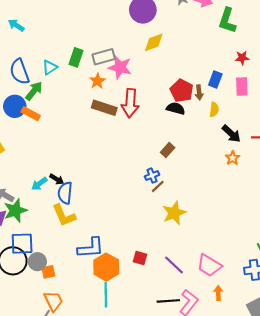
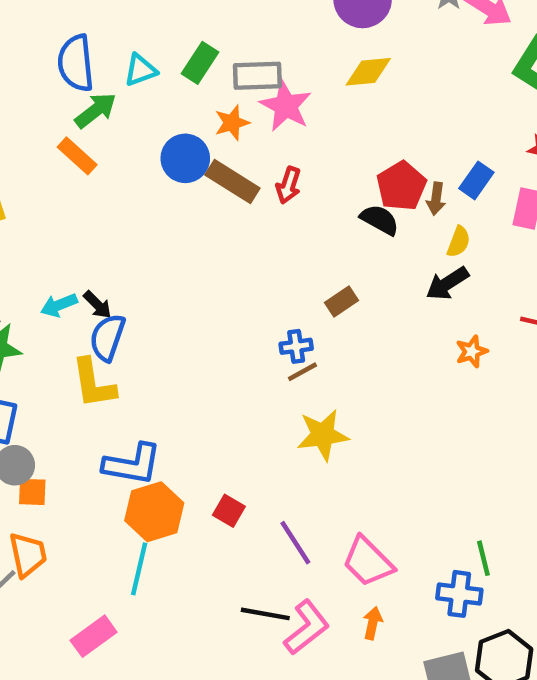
red arrow: (130, 103) -> (288, 185), size x0.6
blue circle: (15, 106) -> (185, 158), moved
black arrow: (231, 134) -> (447, 283), moved, turned 90

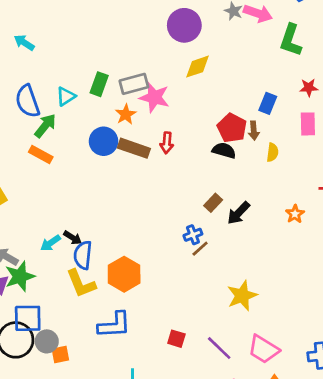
blue rectangle: (476, 180) -> (268, 103), moved
black arrow: (447, 283) -> (238, 213), moved
yellow star: (323, 435) -> (242, 296), moved
orange hexagon: (154, 512) -> (124, 274), moved

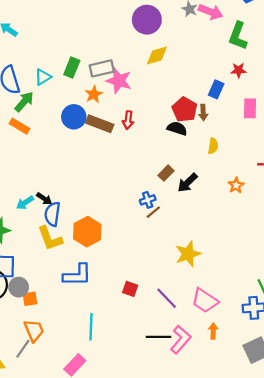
red star: (309, 88) -> (239, 70), moved
yellow semicircle: (273, 152) -> (213, 146), moved

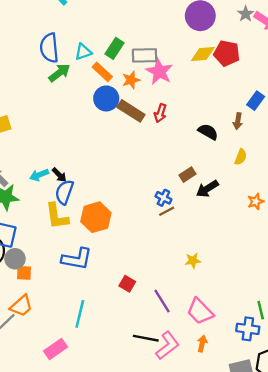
red pentagon: (185, 109) -> (227, 53), moved, turned -30
orange rectangle: (19, 126) -> (102, 72), moved
blue cross: (148, 200) -> (163, 198), turned 35
yellow star: (188, 254) -> (193, 261), size x0.6
orange trapezoid: (34, 331) -> (21, 306), turned 60

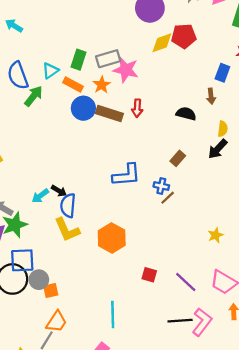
black arrow: (207, 189) -> (218, 149), moved
orange hexagon: (96, 217) -> (112, 238), moved
blue L-shape: (77, 259) -> (126, 175), moved
yellow star: (193, 261) -> (216, 235), moved

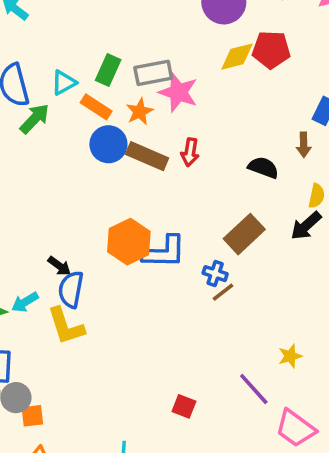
brown rectangle: (178, 158) -> (244, 234), size x1.6
cyan arrow: (40, 196) -> (25, 302), moved
orange hexagon: (112, 238) -> (129, 242), moved
purple line: (186, 282) -> (254, 389), moved

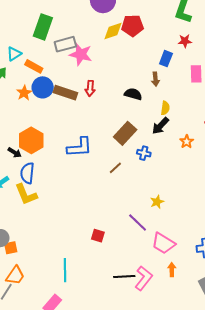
green rectangle: (108, 70) -> (43, 27), moved, size x1.4
orange star: (140, 112) -> (24, 93), moved
orange hexagon: (129, 242) -> (31, 140), moved
black arrow: (59, 266) -> (15, 153), moved
blue cross: (215, 274) -> (144, 153), moved

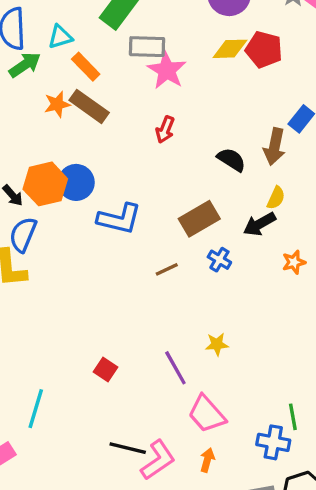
brown arrow: (155, 79) -> (274, 147), size x1.5
blue circle: (43, 87) -> (76, 182), moved
brown rectangle: (65, 93) -> (89, 106), moved

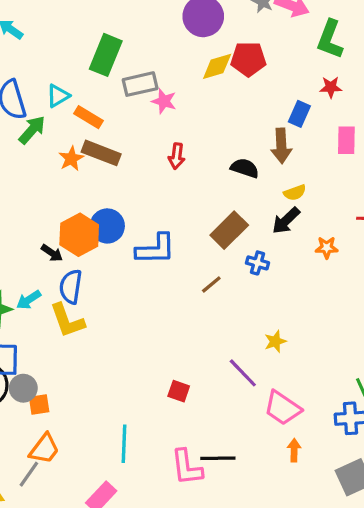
pink star: (167, 70) -> (164, 101), size x0.7
yellow semicircle: (276, 198) -> (295, 193), turned 60
orange star: (294, 262) -> (327, 248), turned 30
pink L-shape: (158, 460) -> (187, 467), moved, turned 132

